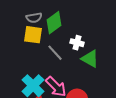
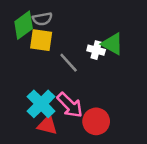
green diamond: (54, 23) -> (24, 25), moved
green triangle: (90, 59) -> (112, 44), moved

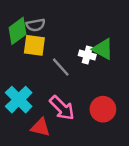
cyan cross: (41, 104) -> (19, 100), moved
red circle: (96, 121) -> (103, 109), moved

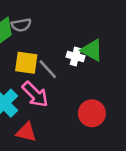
yellow square: (34, 45) -> (26, 63), moved
pink arrow: (62, 108) -> (35, 94), moved

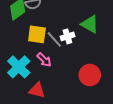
white cross: (75, 56) -> (67, 36), moved, turned -32
pink arrow: (35, 94) -> (44, 60), size x0.7

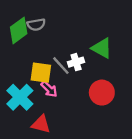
yellow square: (37, 34) -> (41, 73), moved
red circle: (90, 75) -> (102, 93), moved

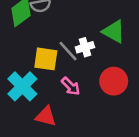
pink arrow: (49, 89) -> (71, 86), moved

